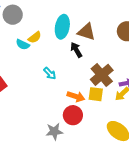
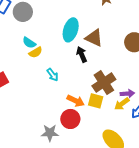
yellow semicircle: (35, 37) -> (36, 52), moved

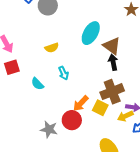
cyan semicircle: (29, 43) -> (37, 84), moved
black arrow: (82, 54) -> (113, 62), moved
orange arrow: (76, 101) -> (81, 103), turned 96

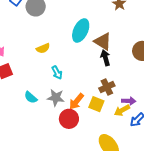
cyan semicircle: (37, 84) -> (31, 97), moved
brown cross: (112, 92) -> (107, 87), size x0.7
gray star: (49, 129) -> (56, 98), moved

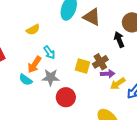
black arrow: (105, 58) -> (119, 40), moved
orange arrow: (77, 101) -> (34, 65), moved
purple arrow: (129, 101) -> (108, 74), moved
yellow square: (96, 104) -> (82, 66), moved

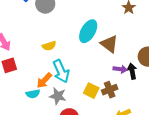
cyan arrow: (49, 52) -> (61, 71), size x1.6
purple arrow: (108, 74) -> (120, 69), moved
cyan semicircle: (26, 80) -> (33, 94), turned -56

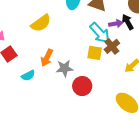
yellow semicircle: (49, 46) -> (41, 23), size x1.5
cyan arrow: (61, 71) -> (100, 33), moved
cyan semicircle: (33, 94) -> (28, 76), moved

